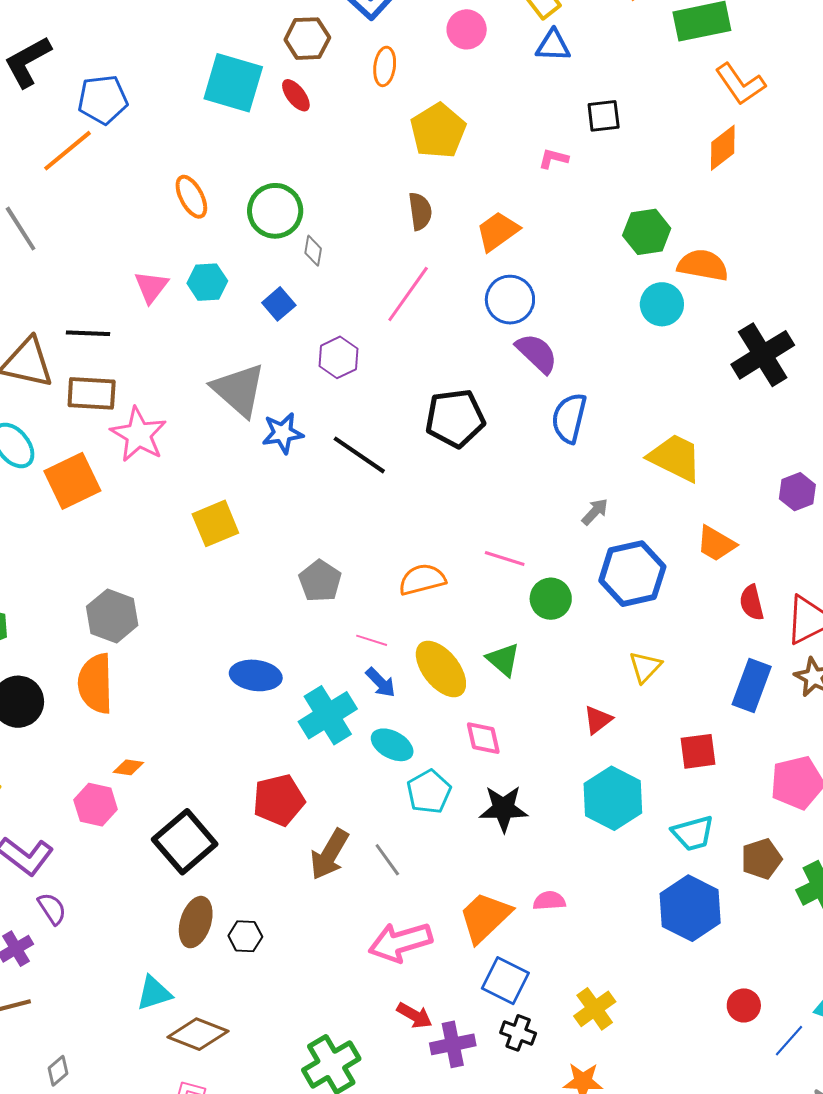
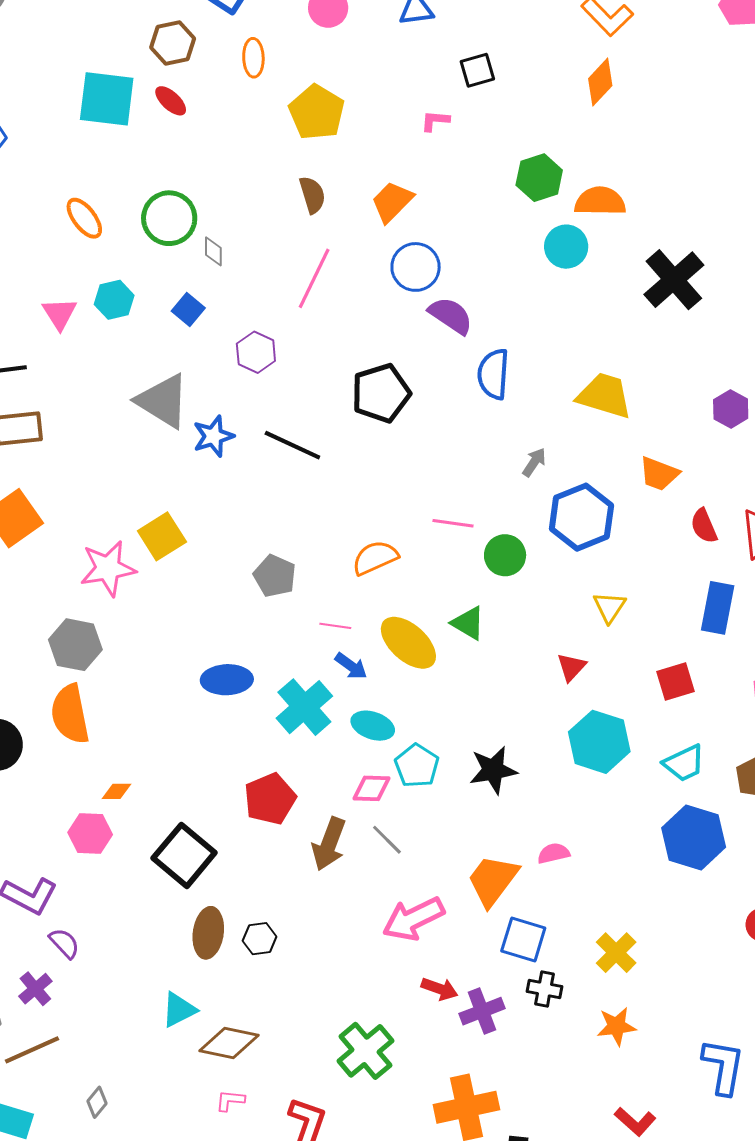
pink star: (139, 435) -> (108, 568), moved, turned -30
pink diamond: (483, 738) -> (372, 788), moved, turned -66

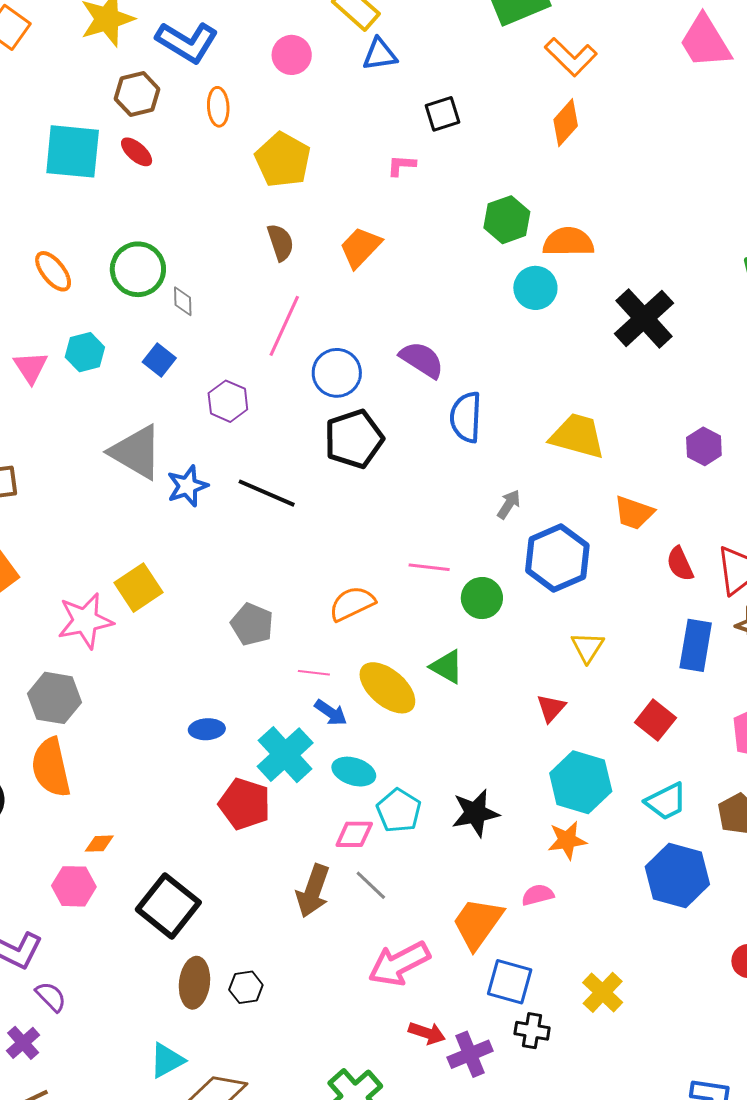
blue circle: (416, 267) -> (337, 373), moved
blue ellipse: (227, 680) -> (207, 729), size x0.7
red square: (676, 681) -> (655, 720), turned -33
red pentagon: (270, 799) -> (245, 804), moved, turned -30
orange star: (616, 1026) -> (567, 840), moved

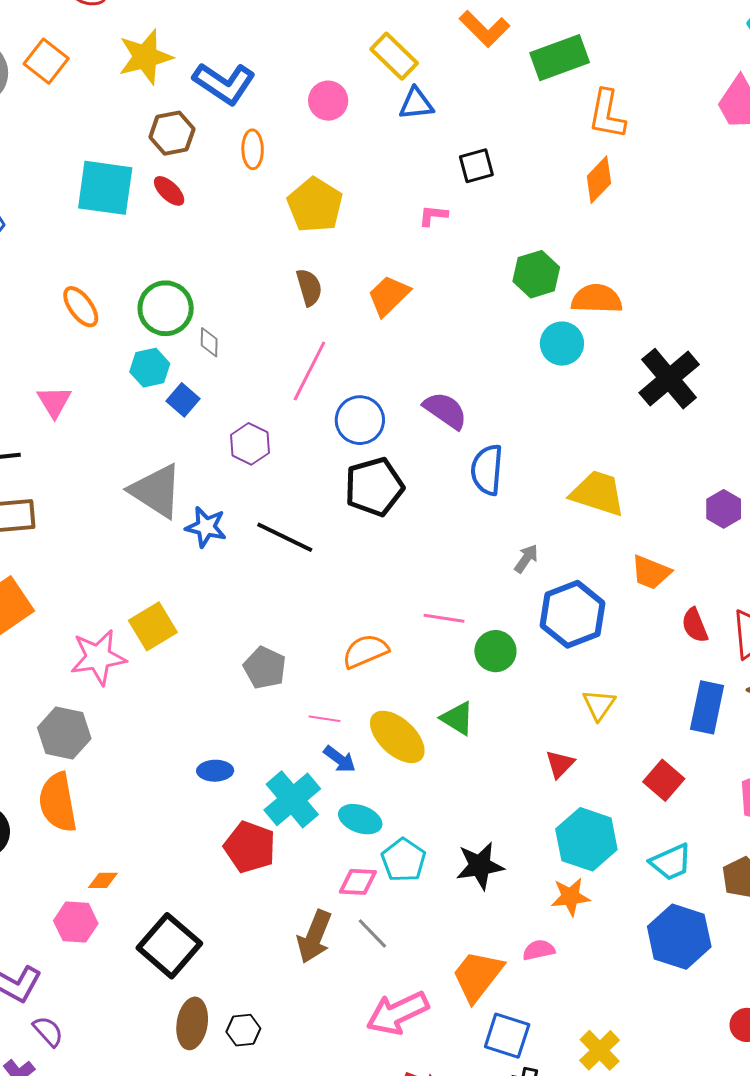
orange L-shape: (571, 57) -> (607, 114), turned 54
cyan hexagon: (85, 352) -> (150, 368), moved
blue star: (187, 486) -> (206, 527), turned 30

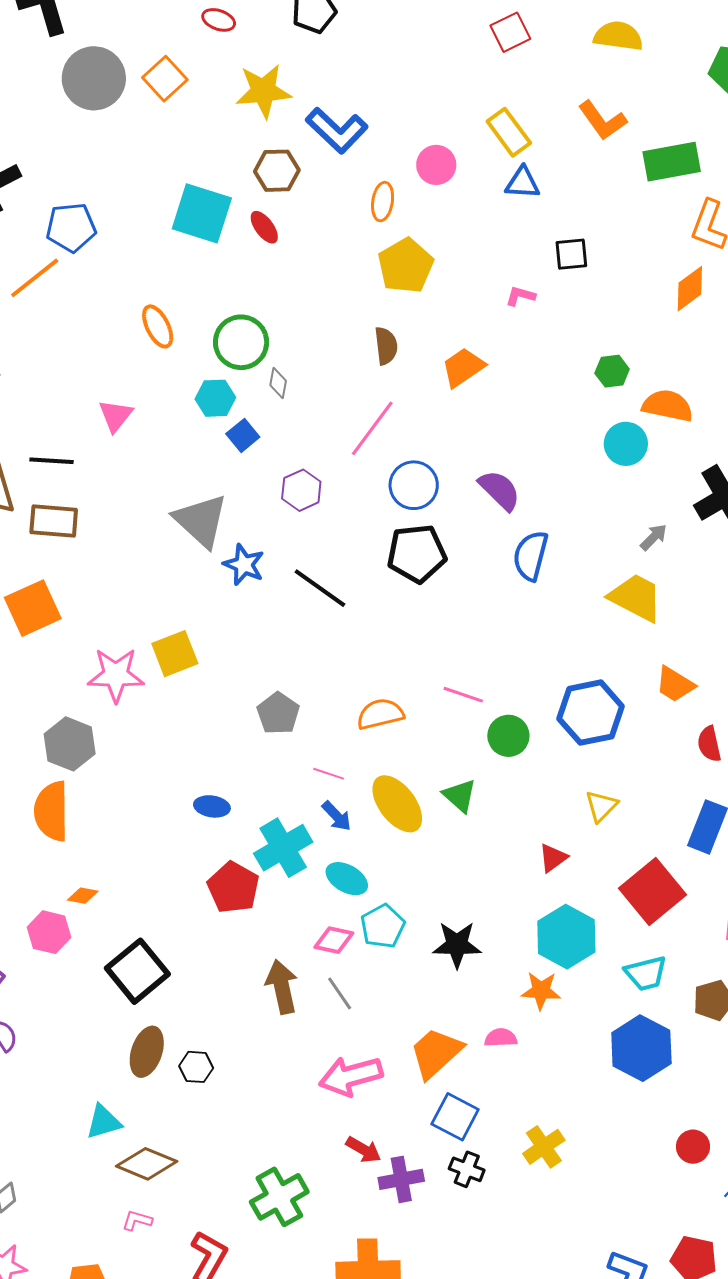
orange ellipse: (253, 149) -> (383, 202), moved
green hexagon: (536, 274) -> (612, 371), size x0.7
gray arrow: (526, 559) -> (654, 537), moved
red square: (664, 780) -> (653, 891), size x1.6
brown arrow: (314, 937) -> (282, 987), turned 136

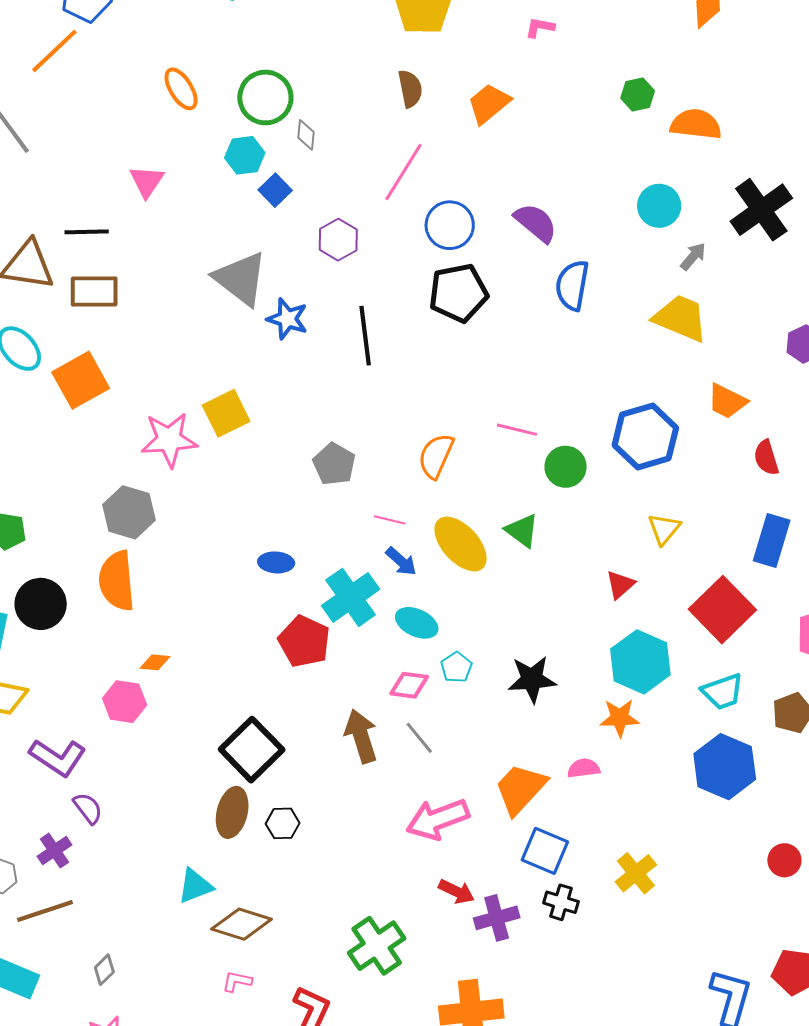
cyan circle: (626, 444) -> (659, 206), moved
black line: (320, 588) -> (365, 336), turned 52
orange semicircle: (380, 714) -> (436, 456), turned -48
cyan pentagon: (383, 926) -> (456, 667), size x0.7
black square: (137, 971) -> (252, 750), moved

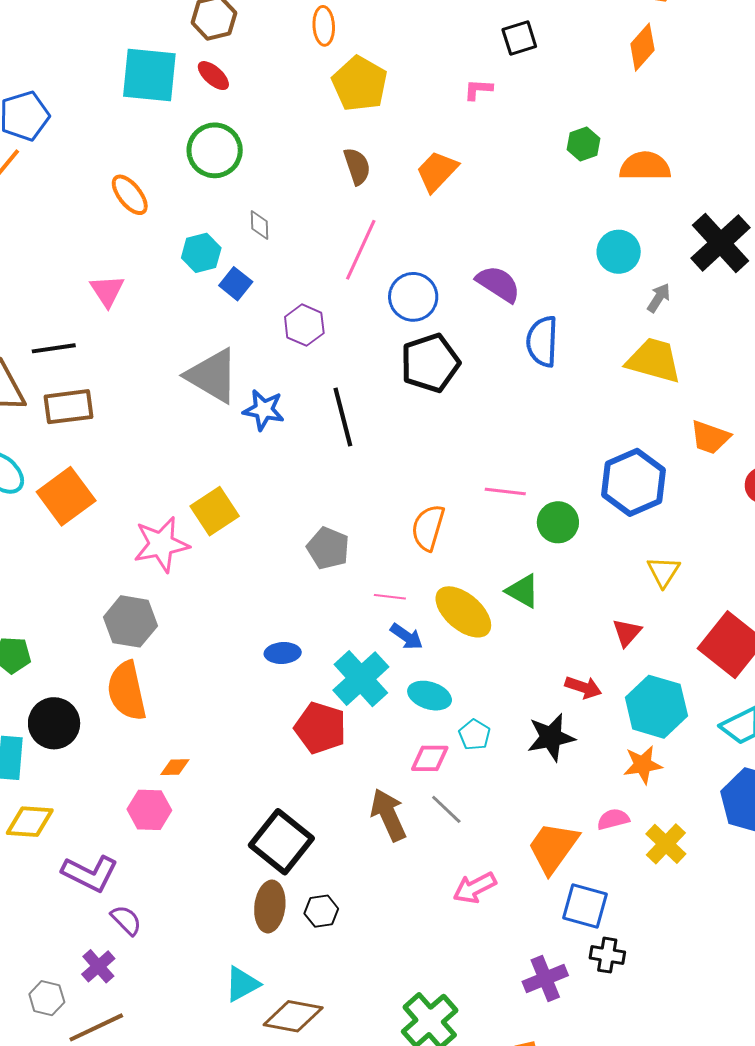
green circle: (265, 97) -> (215, 150), moved
pink arrow: (438, 819) -> (475, 888), size x0.7
yellow cross: (636, 873) -> (666, 844), moved
red arrow: (456, 891) -> (583, 687), moved

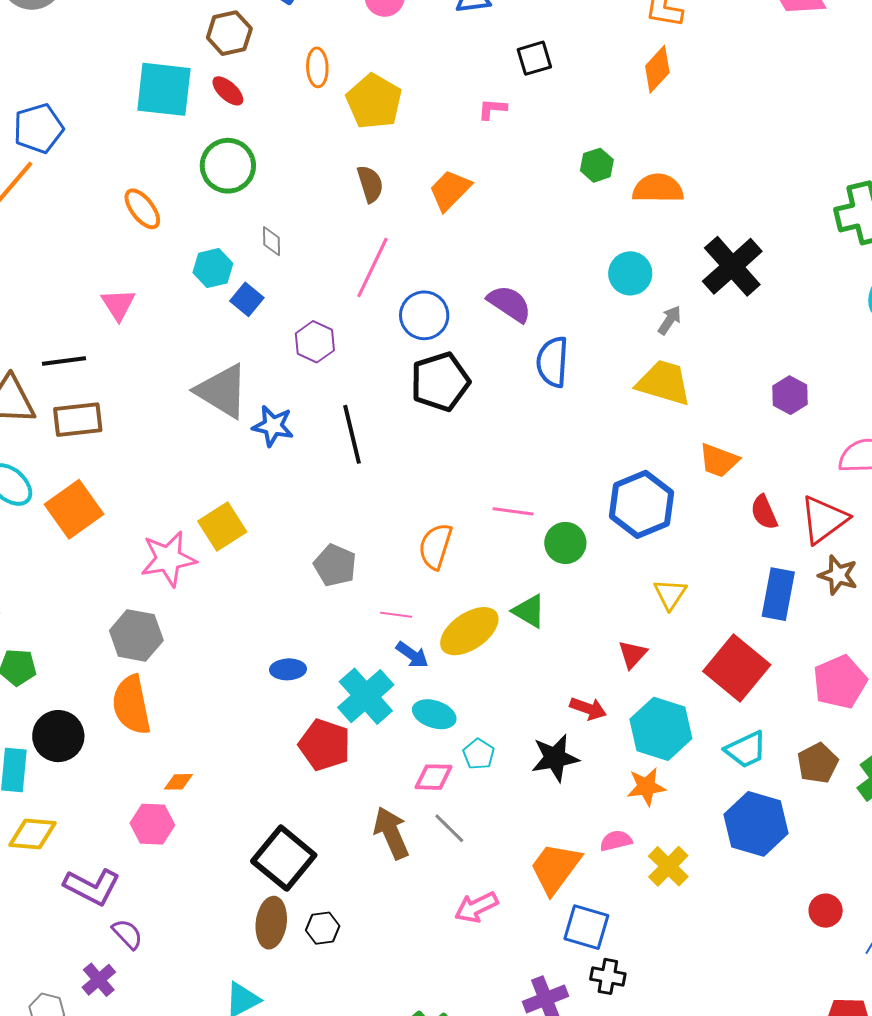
orange ellipse: (324, 26) -> (317, 67), moved
yellow ellipse: (463, 612) -> (469, 631), turned -76

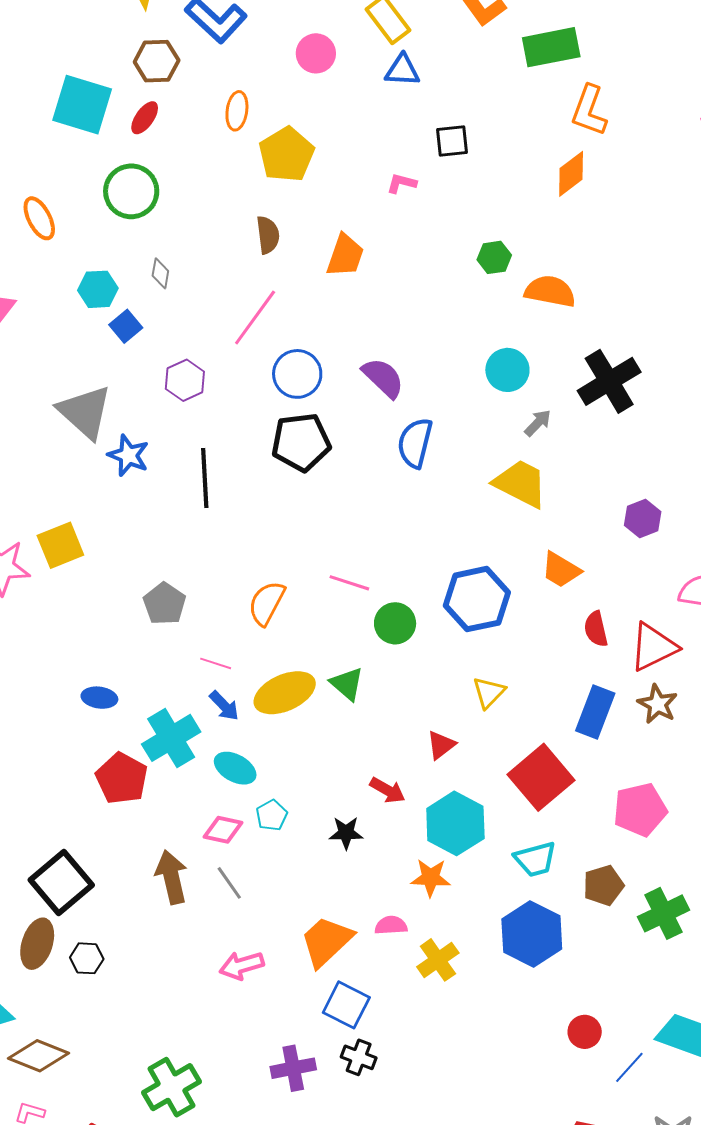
red ellipse: (228, 91) -> (145, 118), turned 72
orange trapezoid: (450, 190) -> (345, 255), turned 144
black star: (555, 758) -> (346, 833), size x0.7

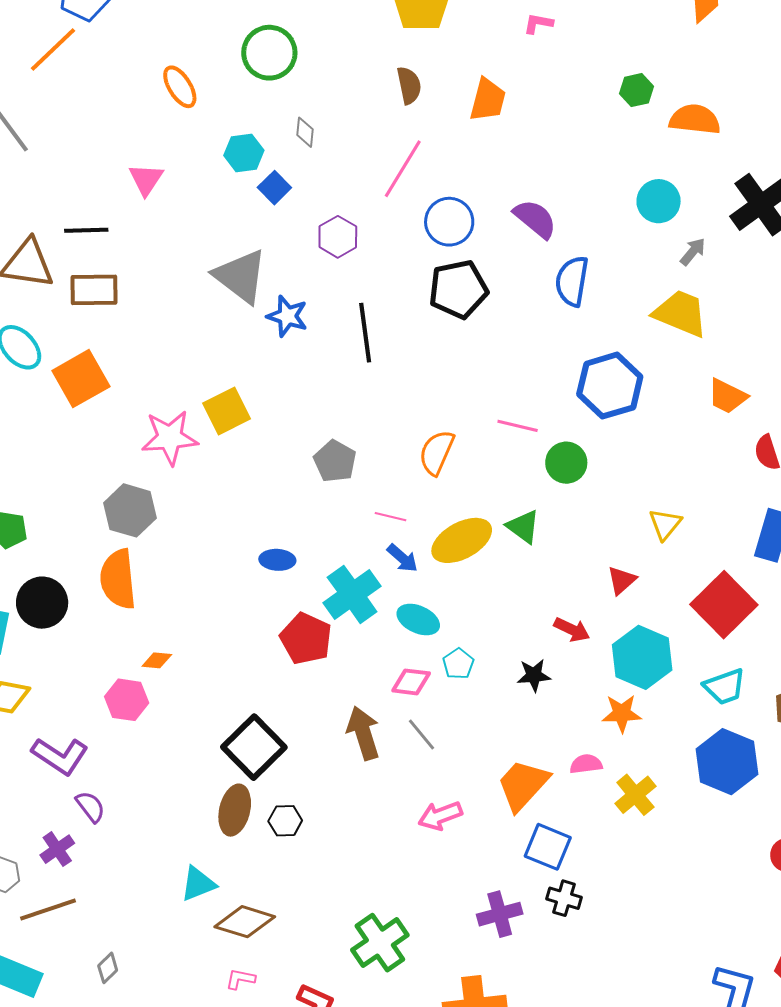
blue hexagon: (477, 599) -> (610, 386), moved

